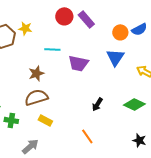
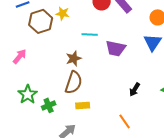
brown semicircle: (36, 97) -> (74, 82), turned 125
green cross: (11, 120) -> (49, 105), turned -32
yellow rectangle: (45, 120) -> (83, 105), turned -32

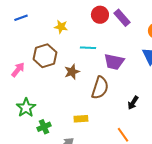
brown hexagon: (41, 21) -> (45, 56), moved
brown semicircle: (74, 82) -> (100, 88), moved
green cross: (49, 105) -> (44, 127), moved

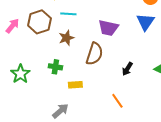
cyan line: (88, 48) -> (68, 14), moved
pink arrow: (18, 70) -> (12, 26), moved
green cross: (44, 127) -> (55, 67), moved, turned 32

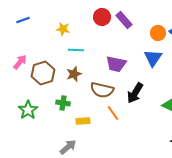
brown hexagon: (39, 22) -> (43, 73), moved
brown semicircle: (94, 54) -> (102, 90), turned 85
black arrow: (127, 69) -> (135, 93), moved, size x1.5
orange line: (117, 101) -> (113, 113), moved

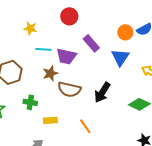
purple rectangle: (124, 20) -> (91, 43), moved
purple trapezoid: (116, 64) -> (66, 56), moved
brown star: (74, 74) -> (50, 73), moved
orange line: (113, 113) -> (85, 126), moved

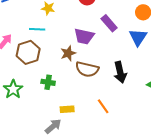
cyan line: (43, 49) -> (37, 29), moved
black arrow: (102, 92) -> (120, 72), turned -45
yellow rectangle: (50, 120) -> (67, 109), moved

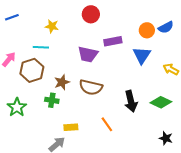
purple rectangle: (109, 23) -> (113, 41), turned -60
brown star: (68, 53) -> (62, 82), moved
black arrow: (120, 72) -> (131, 101), moved

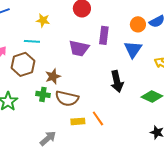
purple rectangle: (113, 41) -> (104, 35), turned -72
brown semicircle: (91, 87) -> (67, 98), moved
black arrow: (131, 101) -> (117, 81), moved
yellow rectangle: (71, 127) -> (78, 121), moved

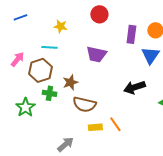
purple rectangle: (104, 35) -> (131, 34), moved
black arrow: (117, 81) -> (134, 87), turned 85
green cross: (43, 94) -> (49, 93), moved

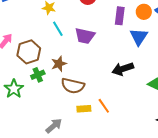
cyan line: (49, 47) -> (58, 29), moved, turned 56
green cross: (49, 93) -> (38, 75), turned -32

